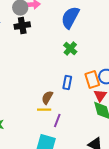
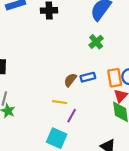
blue rectangle: (67, 83) -> (88, 77), turned 56
brown semicircle: (47, 98) -> (70, 80), moved

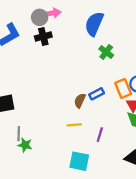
green cross: (96, 42) -> (106, 52), moved
purple line: (72, 116) -> (100, 135), moved

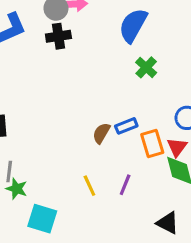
orange rectangle: (123, 88) -> (152, 144), moved
yellow line: (74, 125) -> (89, 186), moved, turned 64
cyan square: (79, 161) -> (42, 219), moved

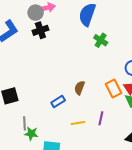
blue rectangle: (126, 126) -> (58, 102), moved
yellow line: (89, 186) -> (78, 123), turned -64

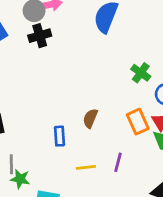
green cross: (101, 40) -> (141, 73), moved
blue rectangle: (58, 102) -> (60, 136), turned -64

